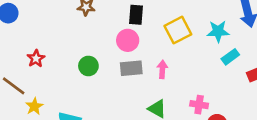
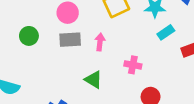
pink cross: (199, 105) -> (133, 65), moved

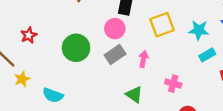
green circle: (29, 36) -> (76, 48), size x1.5
gray rectangle: (70, 40) -> (115, 55), turned -36

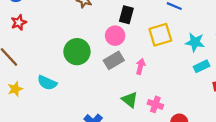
red star: (29, 35) -> (19, 23), moved
yellow star: (22, 79) -> (15, 89), moved
pink cross: (173, 84) -> (155, 104), moved
cyan semicircle: (53, 95) -> (47, 83), moved

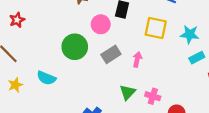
yellow square: (160, 35) -> (156, 28), turned 30
pink circle: (115, 36) -> (101, 24), moved
green triangle: (130, 100) -> (128, 92), turned 35

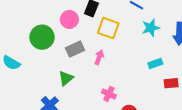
yellow square: (156, 28) -> (108, 28), moved
cyan star: (190, 34) -> (151, 28), moved, turned -30
green triangle: (128, 92) -> (66, 78), moved

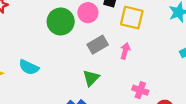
green circle: (42, 37) -> (61, 21), moved

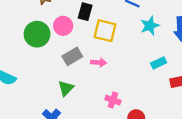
pink arrow: (125, 51) -> (99, 62), turned 80

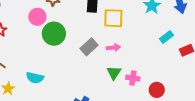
pink circle: (63, 26) -> (37, 17), moved
green triangle: (66, 88) -> (114, 73), moved

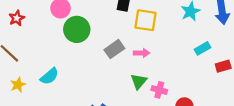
cyan semicircle: (35, 78) -> (49, 76), turned -60

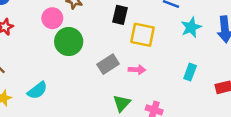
cyan rectangle: (203, 48) -> (190, 72), moved, turned -42
green triangle: (139, 81) -> (122, 103), moved

